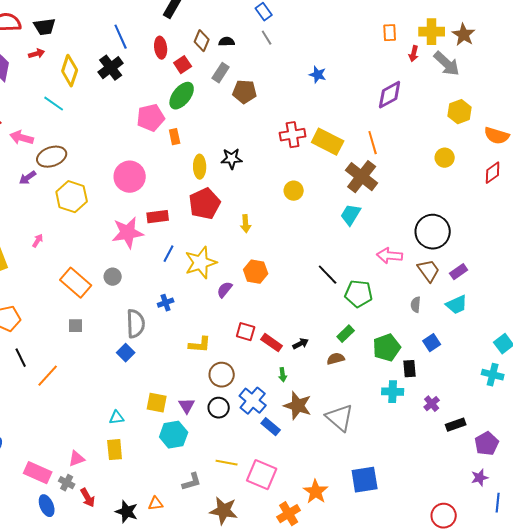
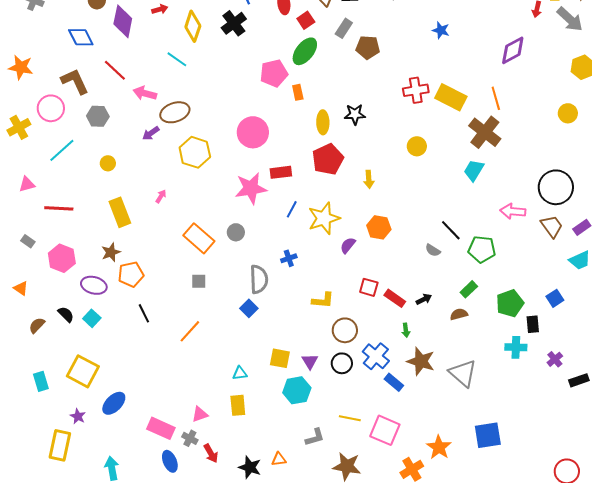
gray semicircle: (416, 305) -> (433, 250), moved, turned -63
orange line: (48, 376) -> (190, 331), moved

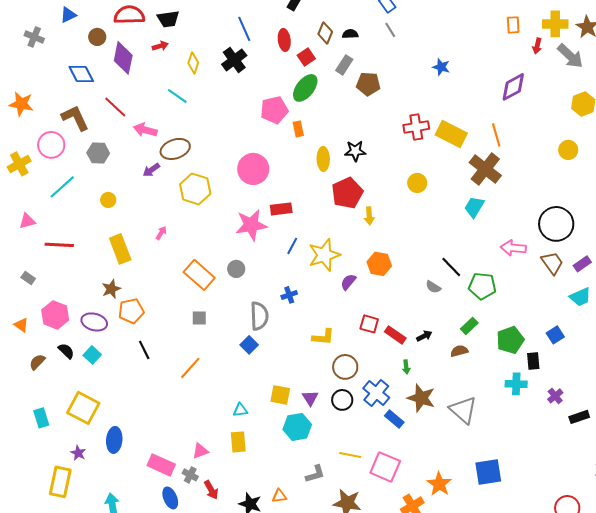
yellow diamond: (193, 26) -> (193, 63), size x0.7
red pentagon: (328, 159) -> (347, 193), moved
pink hexagon: (62, 258) -> (55, 315), moved
blue ellipse: (114, 403) -> (114, 440), turned -40

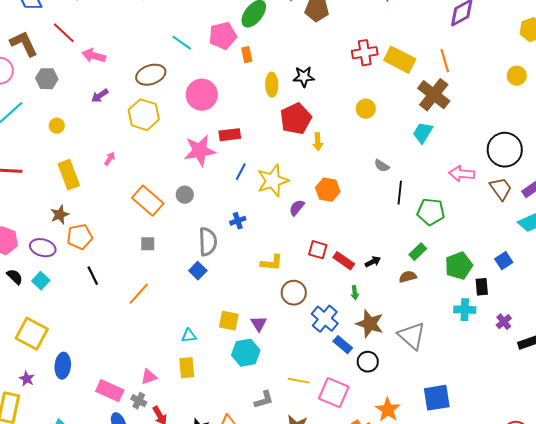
cyan line: (177, 96) -> (182, 43), moved
brown ellipse: (175, 149) -> (151, 75), moved
black line: (451, 267) -> (400, 193), turned 50
gray semicircle: (433, 287) -> (382, 166), moved
black circle: (342, 400) -> (368, 362), moved

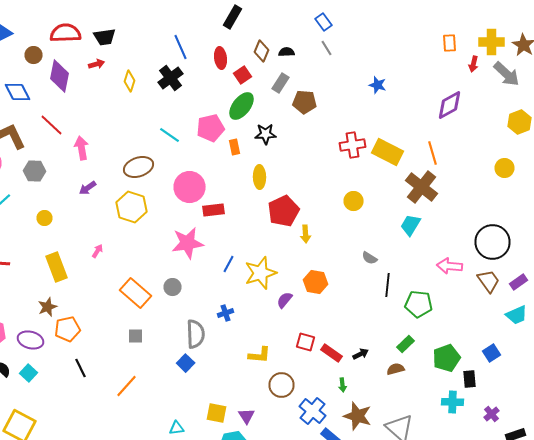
pink arrow: (94, 56) -> (82, 148), turned 65
black star: (304, 77) -> (266, 134), moved
red rectangle: (230, 135) -> (214, 210), moved

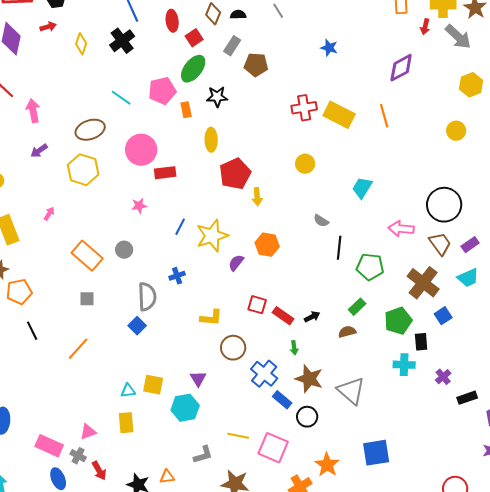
brown cross: (422, 187) -> (423, 283), moved
pink star: (188, 243) -> (139, 206), size x0.5
yellow square: (216, 413) -> (153, 385), moved

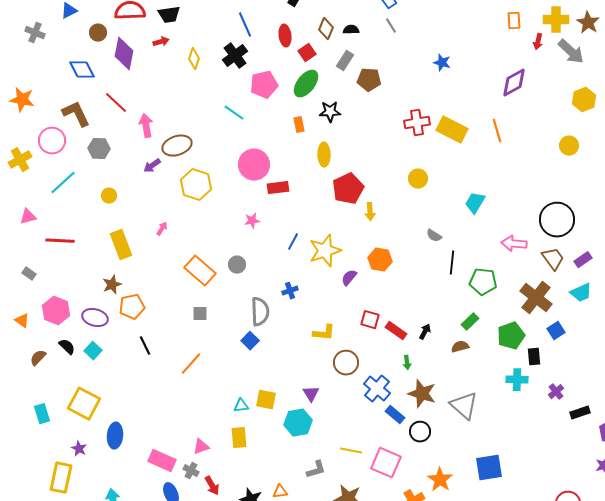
pink pentagon: (162, 91) -> (264, 85), moved
brown ellipse: (90, 130) -> (177, 146), moved
black arrow: (312, 317) -> (425, 332), turned -35

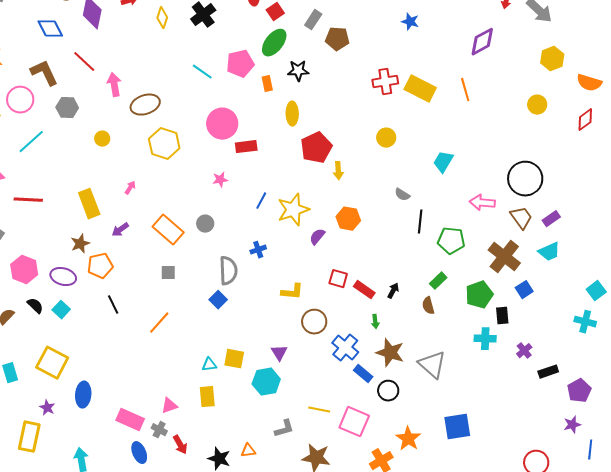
pink pentagon: (264, 85) -> (240, 64), moved
purple arrow: (152, 166) -> (120, 230), moved
yellow circle: (109, 196) -> (102, 139), moved
brown semicircle: (460, 347) -> (428, 306), turned -90

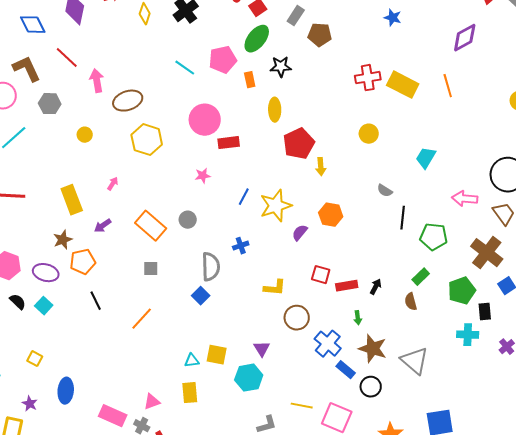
red rectangle: (364, 290) -> (347, 286), turned -45
yellow square: (52, 363) -> (35, 359), size x0.5

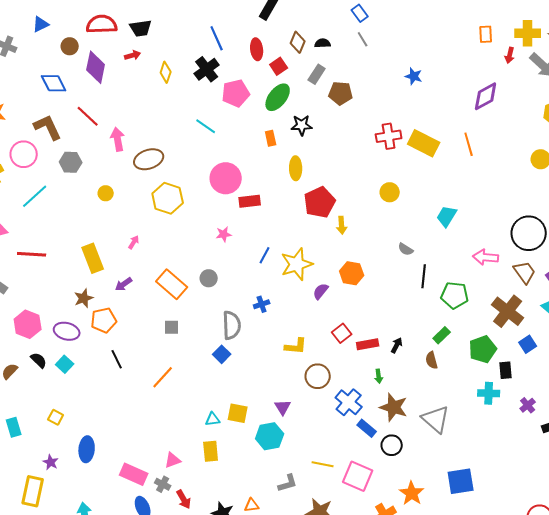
pink pentagon: (223, 60) -> (236, 93), moved
red square: (321, 275) -> (342, 333), turned 36

